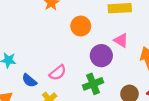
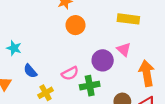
orange circle: (81, 26) -> (76, 25), moved
pink semicircle: (58, 73) -> (70, 73), moved

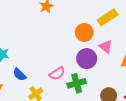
yellow rectangle: (128, 19) -> (108, 17), turned -36
orange circle: (76, 25) -> (84, 32), moved

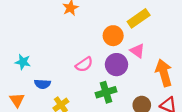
pink semicircle: (57, 73) -> (84, 64), moved
blue semicircle: (20, 75) -> (42, 84), turned -40

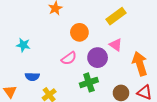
orange circle: (113, 36) -> (79, 32), moved
cyan star: (23, 62) -> (23, 45), moved

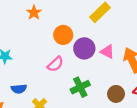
pink triangle: (116, 45) -> (107, 52), moved
purple circle: (98, 58) -> (84, 48), moved

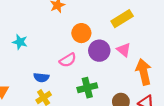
pink triangle: (107, 52) -> (124, 50), moved
blue semicircle: (19, 89) -> (41, 77), moved

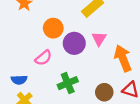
pink triangle: (124, 50) -> (99, 39), turned 32

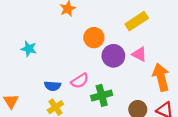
pink triangle: (99, 39) -> (139, 54), turned -42
pink semicircle: (43, 58) -> (80, 81), moved

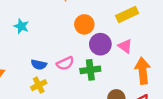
green cross: (102, 95) -> (90, 70), moved

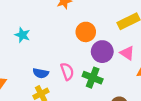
pink semicircle: (65, 63) -> (67, 71), turned -84
green cross: (90, 70) -> (93, 78), turned 30

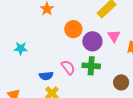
pink triangle: (127, 53) -> (114, 36), turned 40

